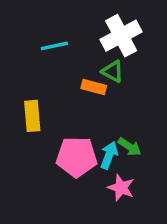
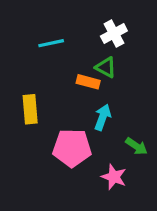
white cross: (121, 36) -> (114, 33), size x0.7
green arrow: (130, 147) -> (136, 146), moved
cyan arrow: (109, 155) -> (103, 117), moved

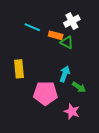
cyan line: (51, 43) -> (32, 27), turned 35
orange rectangle: (88, 82) -> (56, 35), moved
green arrow: (136, 146) -> (79, 87), moved

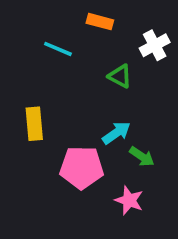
white cross: (72, 21) -> (155, 45), moved
orange rectangle: (56, 35) -> (100, 22), moved
cyan arrow: (65, 74) -> (116, 133), turned 35

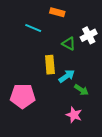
white cross: (155, 45) -> (89, 35), moved
yellow rectangle: (34, 124) -> (50, 65), moved
pink pentagon: (82, 168) -> (23, 96), moved

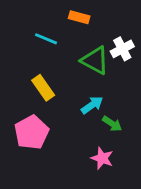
green triangle: (69, 44) -> (95, 60), size x1.5
yellow rectangle: (50, 65) -> (43, 88), moved, turned -30
pink pentagon: (23, 96) -> (32, 132), turned -30

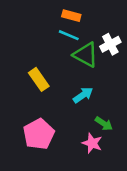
cyan line: (46, 39) -> (69, 35), moved
green arrow: (112, 124) -> (104, 124), moved
pink pentagon: (32, 132) -> (39, 134), moved

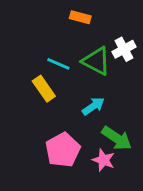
cyan line: (69, 35) -> (58, 64), moved
green arrow: (104, 124) -> (117, 138), size x1.5
pink pentagon: (39, 134) -> (63, 150), moved

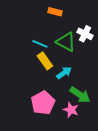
white cross: (124, 49) -> (85, 34), turned -35
yellow rectangle: (44, 89) -> (45, 61), moved

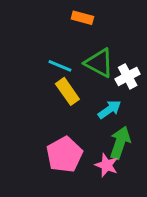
white cross: (85, 34) -> (128, 76), moved, turned 35
cyan arrow: (64, 73) -> (110, 109), moved
green arrow: (80, 95) -> (120, 143), turned -105

